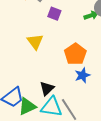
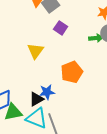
blue star: (82, 75) -> (47, 92), moved

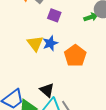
blue star: (47, 92) -> (50, 43), moved
black triangle: (36, 99) -> (47, 90), turned -35

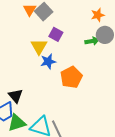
yellow triangle: (35, 43) -> (39, 47), moved
black triangle: (47, 90) -> (16, 96), moved

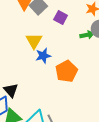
purple square: (56, 34) -> (61, 17), moved

